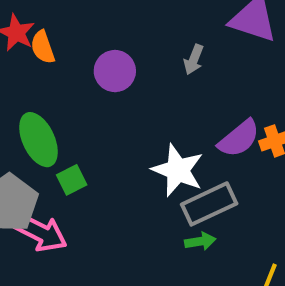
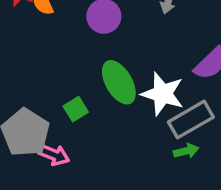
green ellipse: (38, 140) -> (119, 82), moved
pink arrow: (41, 233) -> (54, 155), size x0.7

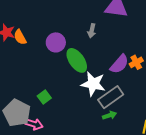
green ellipse: (119, 82) -> (77, 60), moved

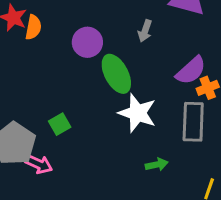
orange semicircle: (20, 37) -> (33, 27), turned -147
purple semicircle: (119, 64) -> (191, 70), moved
gray rectangle: (111, 97) -> (193, 122), moved, turned -60

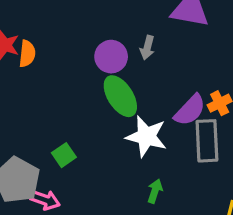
purple circle: (87, 42) -> (111, 57), moved
purple semicircle: (191, 70) -> (190, 110), moved
green arrow: (157, 165) -> (155, 191), moved, turned -55

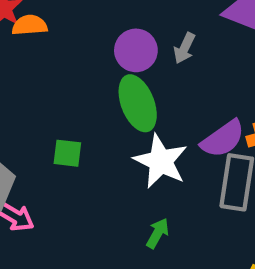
orange semicircle: (27, 54) -> (30, 25), turned -112
green square: (64, 155) -> (67, 153), moved, turned 30

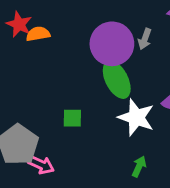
purple circle: (136, 50) -> (112, 44), size x1.5

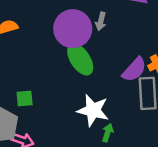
white star: (136, 117) -> (93, 110), moved
green square: (72, 118) -> (25, 98), moved

